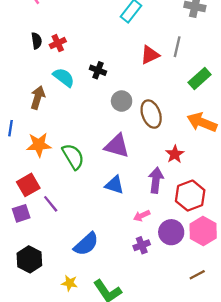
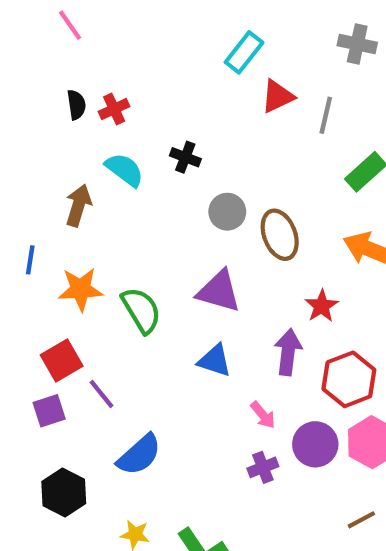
red triangle: (150, 55) -> (278, 96), moved
pink arrow: (142, 216) -> (263, 415), turned -105
blue semicircle: (86, 244) -> (139, 455), moved

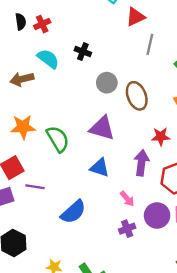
gray line: (326, 115) -> (150, 44), moved
brown arrow: (78, 205) -> (22, 79), turned -120
red star: (322, 306) -> (161, 136), turned 30
purple line: (102, 394) -> (35, 187), turned -42
blue semicircle: (139, 455) -> (73, 212), moved

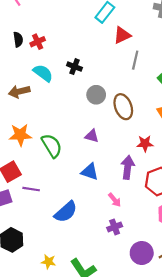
purple triangle: (102, 128) -> (92, 136), size x0.6
purple circle: (157, 215) -> (142, 253), moved

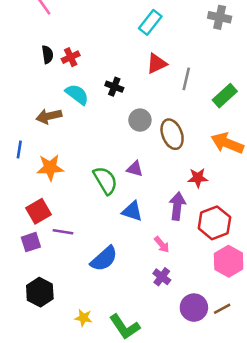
red triangle: (122, 35) -> (157, 64), moved
green semicircle: (52, 146) -> (105, 180), moved
purple cross: (115, 227) -> (162, 277), turned -32

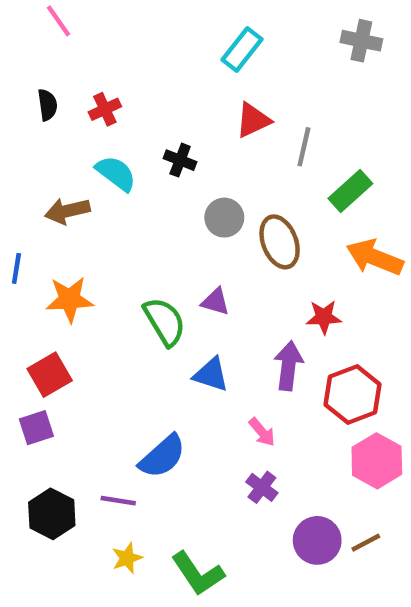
black semicircle: (48, 55) -> (47, 105), moved
green rectangle: (225, 96) -> (350, 191), moved
purple line: (63, 232) -> (118, 501), moved
yellow star: (83, 318) -> (127, 558), turned -30

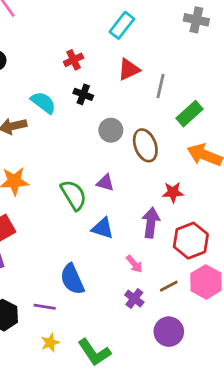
red cross: (105, 109) -> (74, 60), moved
blue semicircle: (162, 456) -> (72, 279), turned 108
brown line: (366, 543) -> (169, 286), moved

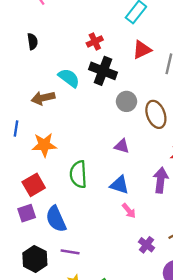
black cross: (83, 94) -> (103, 71), size x1.6
green semicircle: (74, 195) -> (78, 174), moved, turned -152
pink arrow: (134, 264) -> (129, 211), moved
blue semicircle: (72, 279) -> (56, 219), moved

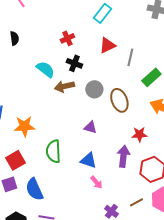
black cross: (103, 71) -> (74, 63), size x0.7
brown arrow: (43, 98) -> (64, 86), moved

